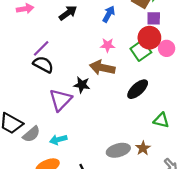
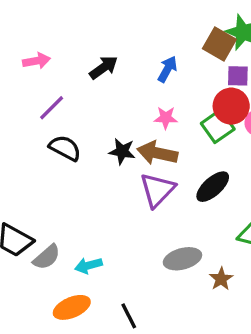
purple line: (41, 48) -> (52, 108), moved
black star: (82, 85) -> (122, 151), moved
purple triangle: (60, 100) -> (157, 190), moved
gray ellipse: (118, 150) -> (182, 259), moved

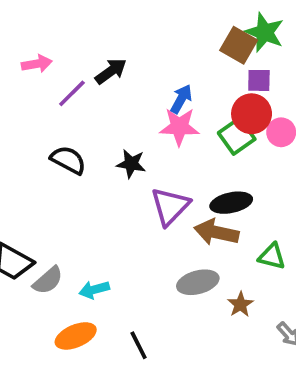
blue arrow: (167, 69) -> (181, 99), moved
purple line: (52, 108) -> (72, 93), moved
pink star: (166, 118) -> (179, 127), size x1.5
brown arrow: (157, 153) -> (216, 232), moved
black ellipse: (213, 187) -> (231, 203), turned 30

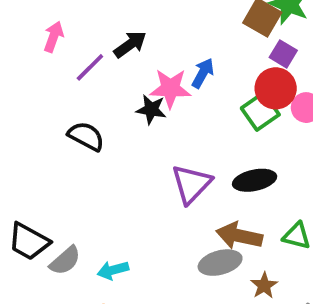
pink arrow: (37, 64) -> (54, 37), turned -60
purple square: (259, 80) -> (283, 54), turned 30
pink star: (179, 127) -> (170, 88), moved
black star: (131, 164) -> (151, 109), moved
brown arrow: (216, 232) -> (239, 236), moved

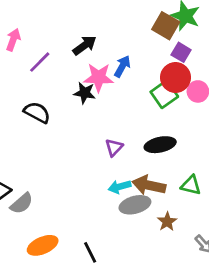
black arrow: (130, 44) -> (85, 45), moved
purple triangle: (191, 184) -> (114, 147), size x0.6
cyan arrow: (113, 270) -> (120, 187), moved

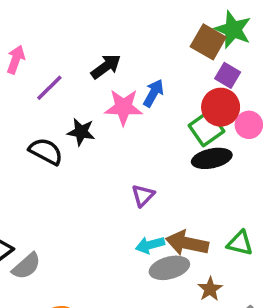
black star: (85, 93) -> (81, 132), moved
black ellipse: (160, 145) -> (212, 158), moved

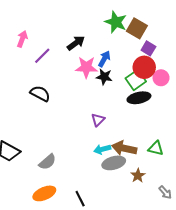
green star: (233, 29) -> (116, 22), moved
black star: (81, 132) -> (104, 77), moved
gray semicircle: (26, 266) -> (47, 162), moved

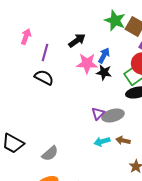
purple line: (42, 56) -> (45, 52), turned -30
black semicircle: (40, 94) -> (44, 77), moved
brown arrow: (124, 148) -> (123, 140), size x0.6
gray ellipse: (114, 163) -> (113, 115), moved

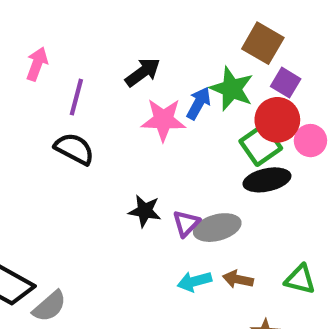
green star: (115, 20) -> (232, 89), moved
black star: (104, 72) -> (145, 211), moved
gray semicircle: (50, 153) -> (49, 306), moved

